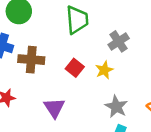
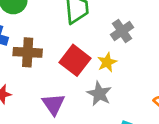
red square: (75, 68) -> (75, 60), size x1.5
gray star: (116, 107) -> (99, 94), moved

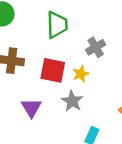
red square: (75, 60) -> (53, 70), turned -30

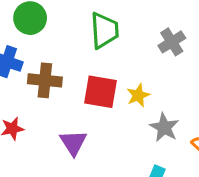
gray cross: (96, 47) -> (172, 42), moved
gray star: (72, 101) -> (164, 127), moved

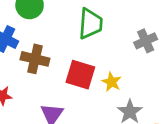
yellow star: (138, 95) -> (111, 82), turned -30

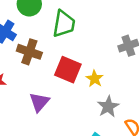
green trapezoid: (90, 24) -> (64, 24), moved

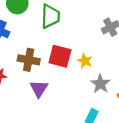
brown cross: (29, 52) -> (29, 60), moved

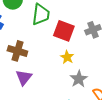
red square: (60, 56) -> (64, 31), moved

